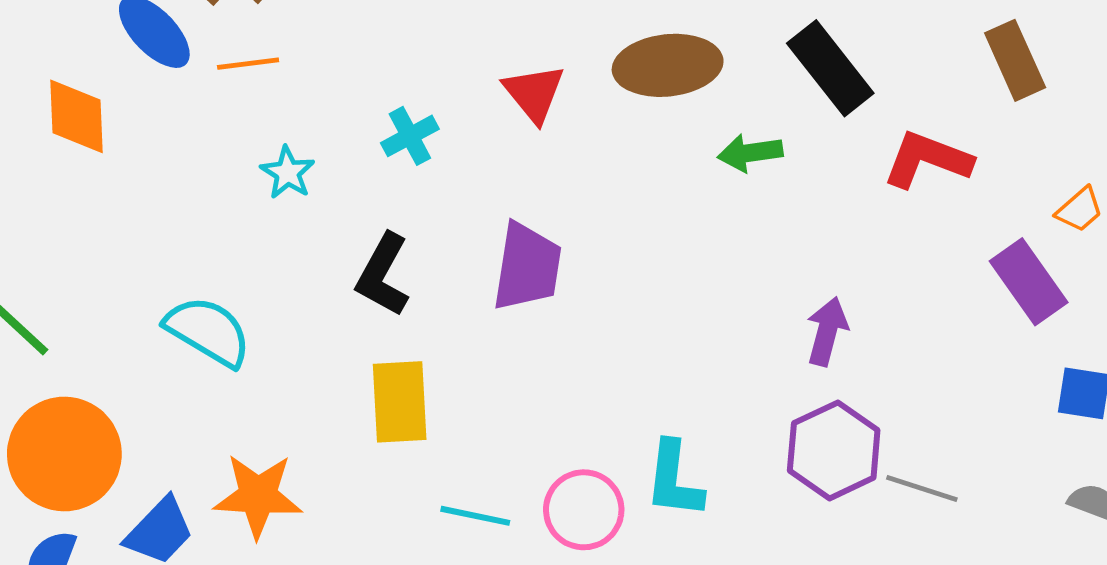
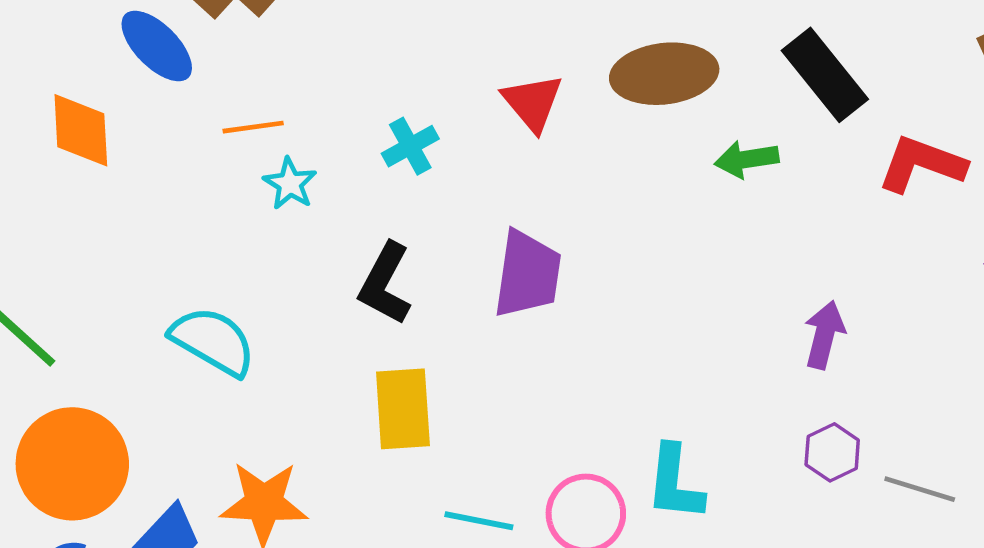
orange line: (248, 64) -> (253, 127), moved
purple hexagon: (834, 450) -> (832, 452), size x0.6

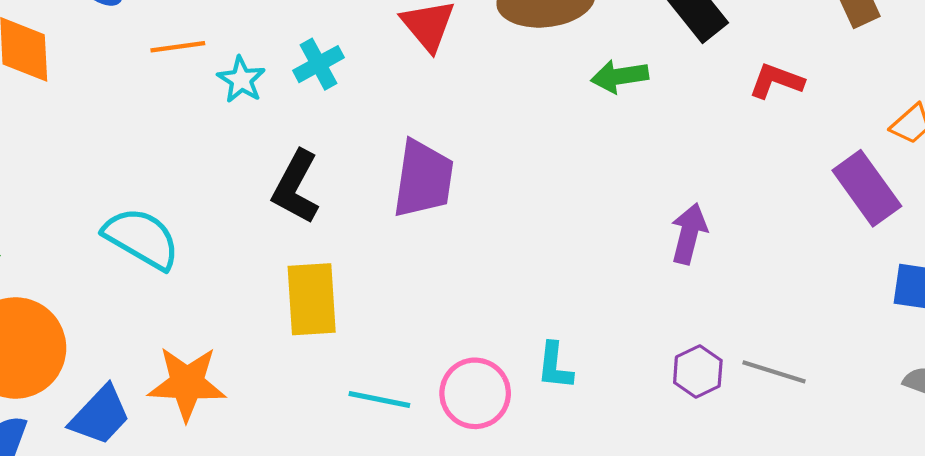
red L-shape: (922, 164) -> (776, 81), size x0.7
cyan star: (290, 184) -> (241, 80), moved
purple hexagon: (832, 452) -> (698, 372), moved
cyan L-shape: (675, 483) -> (555, 366), size x0.7

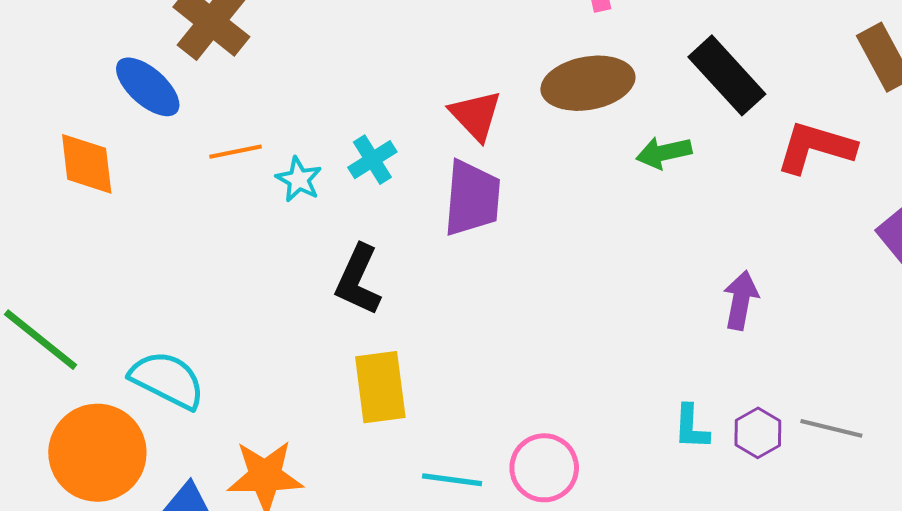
red L-shape: (776, 81) -> (816, 147), size x1.5
purple trapezoid: (423, 179) -> (472, 198), moved
cyan semicircle: (142, 238) -> (167, 380), moved
cyan L-shape: (555, 366) -> (691, 427), moved

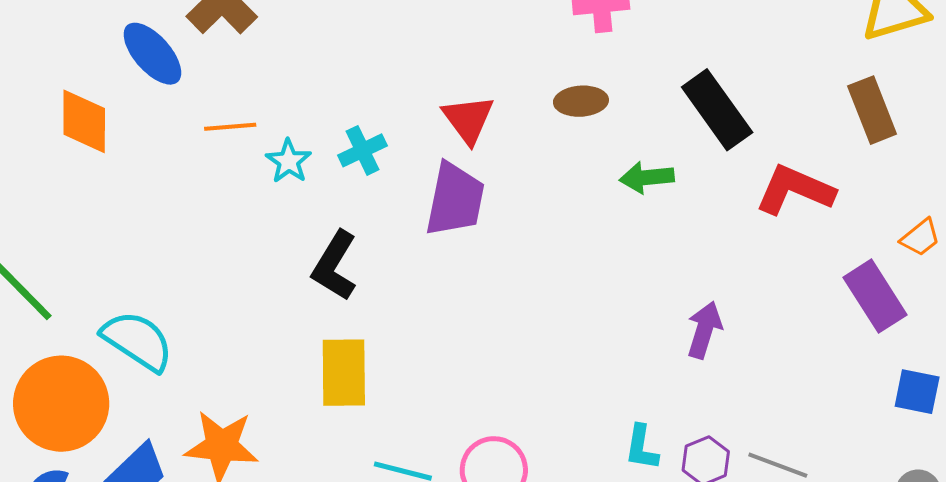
brown ellipse: (588, 83) -> (581, 101), size x0.6

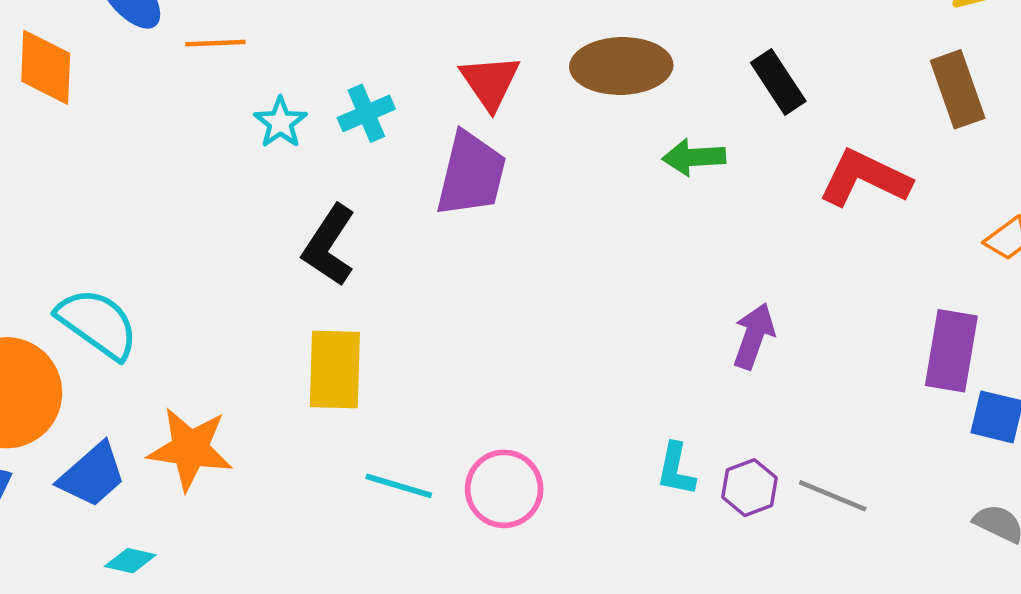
brown ellipse: (581, 101) -> (621, 66), size x1.6
black rectangle: (717, 110) -> (778, 82), size x0.7
orange line: (230, 127) -> (215, 43), moved
purple rectangle: (875, 296) -> (951, 351), moved, turned 40

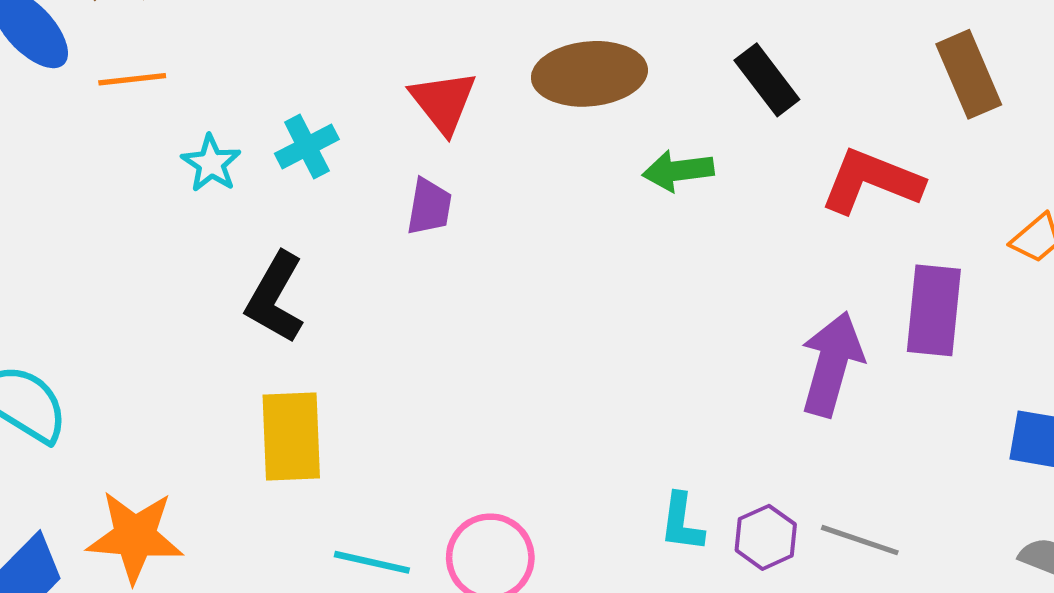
purple trapezoid: (471, 174) -> (429, 207), size x0.6
purple arrow: (754, 336) -> (832, 364), moved, size x1.4
purple rectangle: (951, 351) -> (934, 310), moved

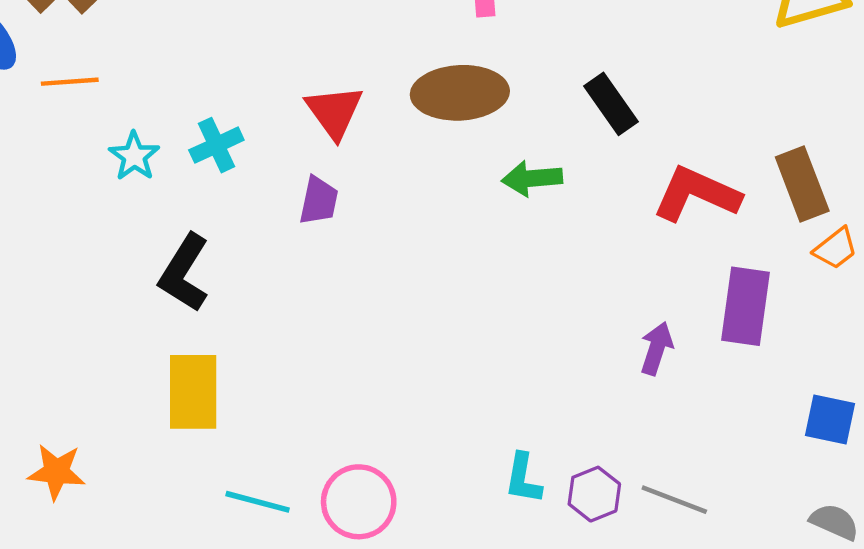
brown rectangle: (969, 74) -> (802, 184), moved
purple arrow: (832, 364) -> (657, 348), size x0.6
orange star: (135, 537) -> (56, 472), size x0.7

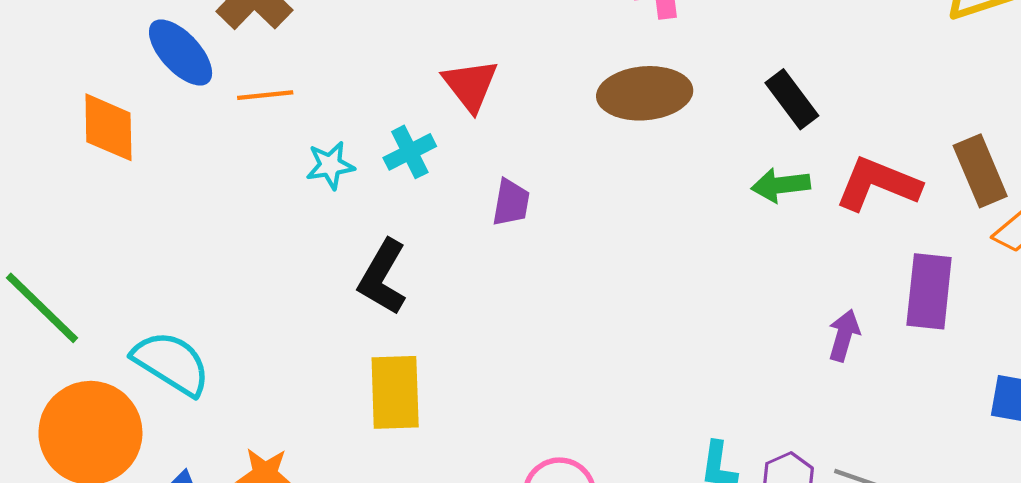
red triangle: (334, 112) -> (470, 85), moved
cyan star: (134, 156) -> (330, 165), turned 30
green arrow: (532, 178) -> (781, 185), moved

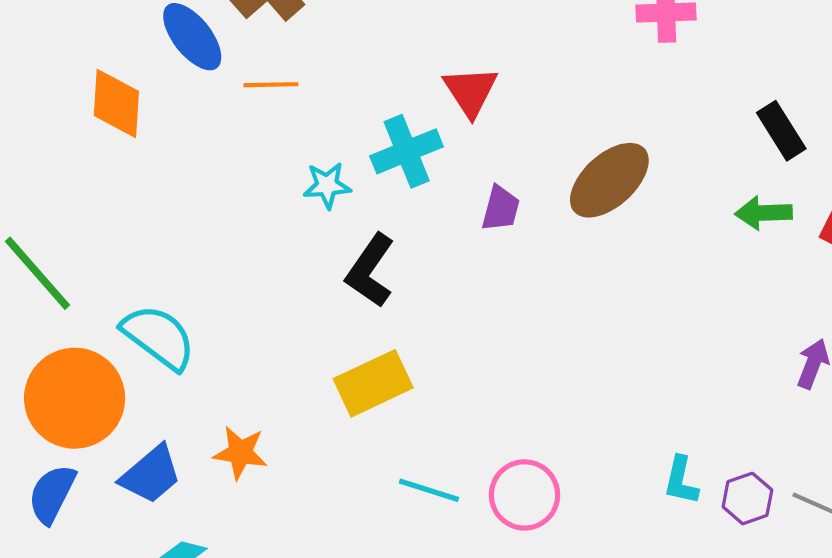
brown ellipse: (645, 93) -> (609, 180), moved, turned -42
cyan cross: (410, 152) -> (407, 151), size x1.4
cyan star: (330, 165) -> (327, 185), moved
yellow rectangle: (395, 392) -> (373, 383), turned 62

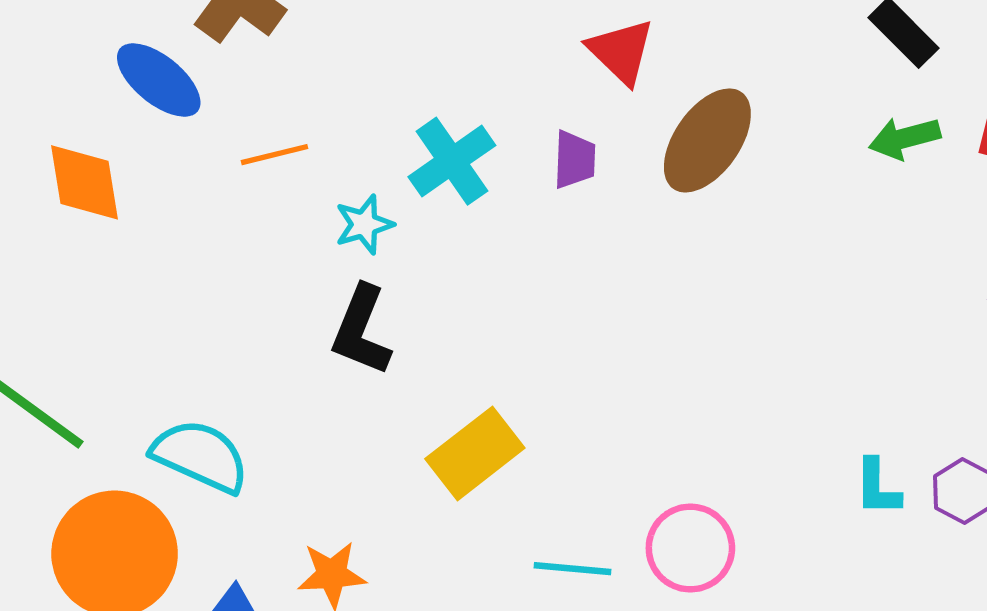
orange line: (271, 85) -> (275, 155), moved
red triangle: (471, 91) -> (621, 51), moved
purple trapezoid: (501, 209) -> (575, 160), moved
black L-shape: (370, 271) -> (361, 330), moved

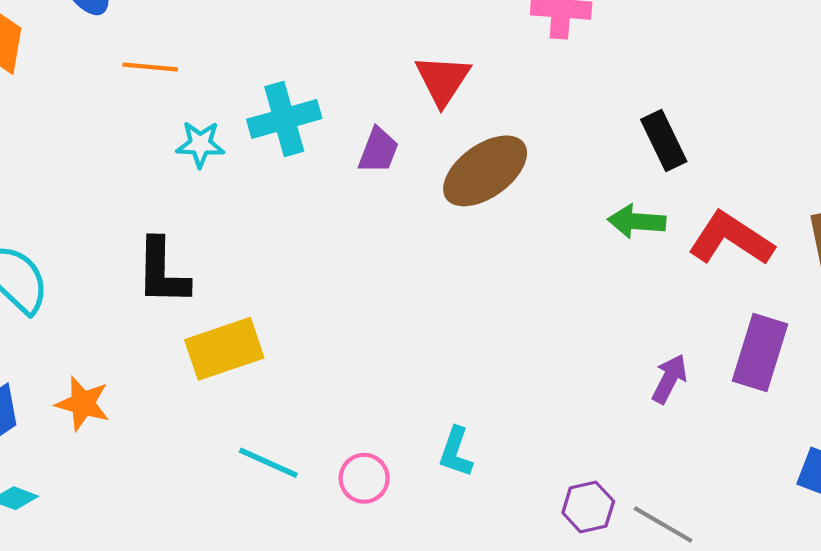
black L-shape: (361, 330) -> (162, 272), moved, turned -40
cyan L-shape: (877, 487) -> (456, 452), moved
pink circle: (690, 548) -> (364, 478), size x0.7

